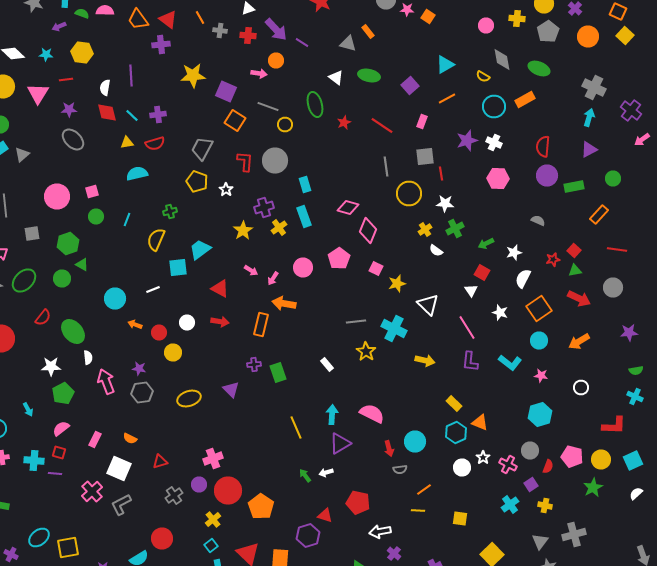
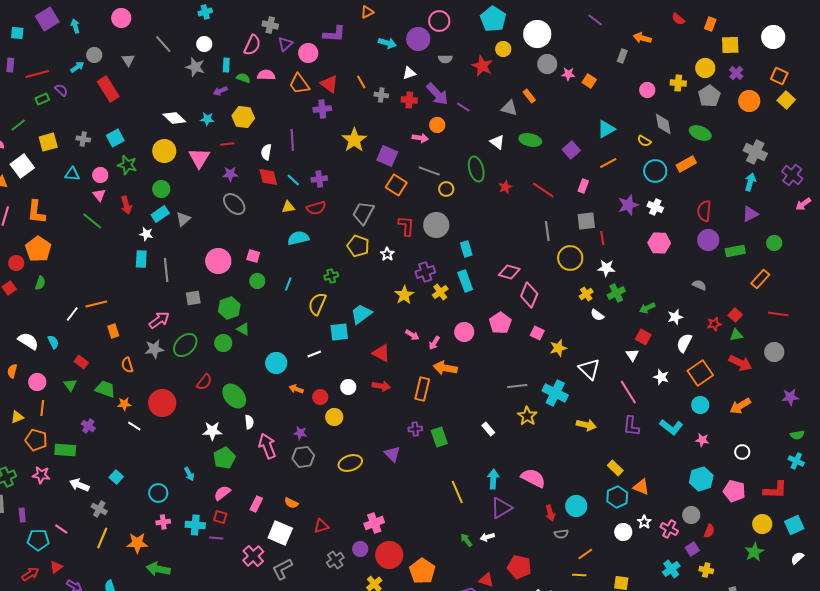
yellow star: (193, 76) -> (354, 140), turned -30
pink square: (92, 192) -> (253, 256), turned 32
pink pentagon: (572, 456) -> (734, 491), moved

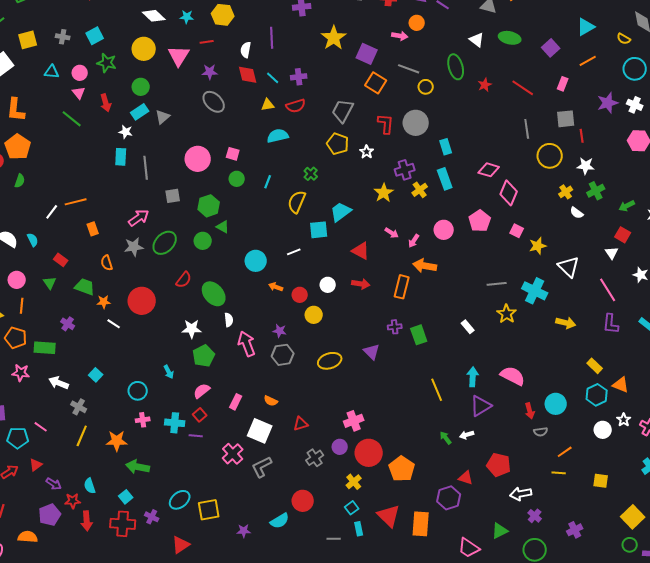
green cross: (331, 276) -> (311, 174), turned -32
red square: (220, 517) -> (200, 415), turned 32

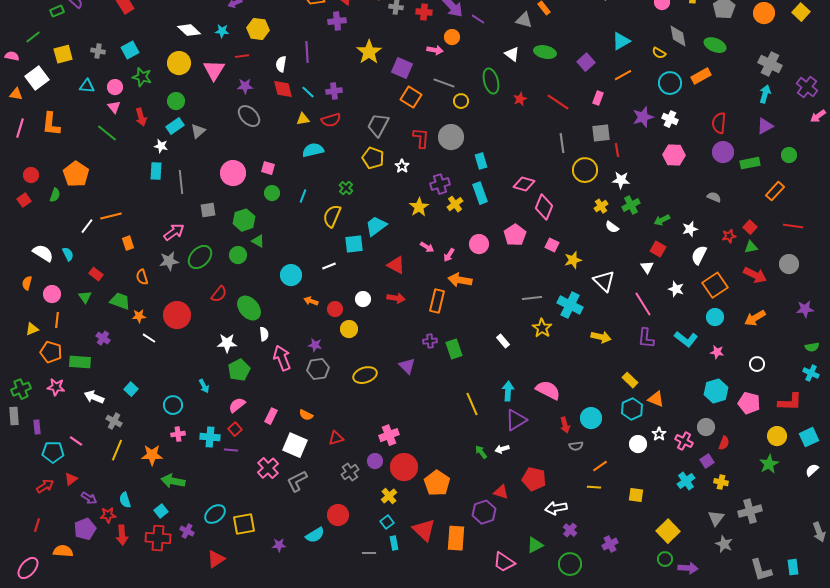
orange pentagon: (18, 147) -> (76, 174), moved

